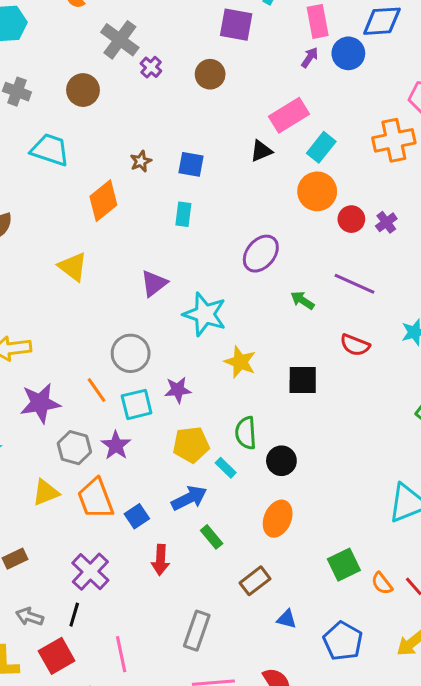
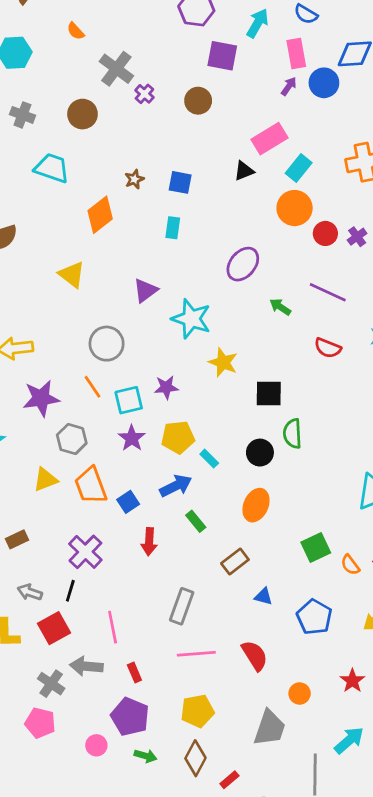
gray circle: (131, 353) -> (107, 344), moved
black square: (303, 380) -> (269, 394), moved
green semicircle: (246, 433) -> (293, 434), moved
purple star: (116, 445) -> (132, 438), moved

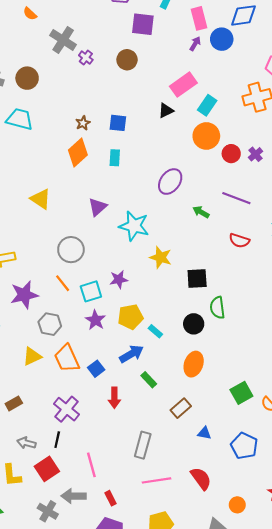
brown circle: (82, 114) -> (27, 78), moved
orange diamond: (100, 215) -> (78, 152), moved

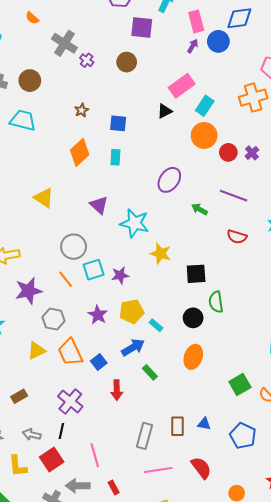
brown star: (83, 123) -> (82, 110), moved
purple triangle: (98, 207) -> (99, 205), turned -36
cyan square: (91, 291) -> (94, 270), moved
brown rectangle: (181, 408) -> (177, 426), moved, turned -48

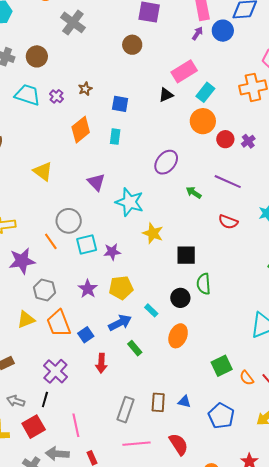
purple cross: (87, 60) -> (56, 96), moved
orange line: (66, 279) -> (51, 241), moved
cyan rectangle: (156, 325) -> (151, 310), moved

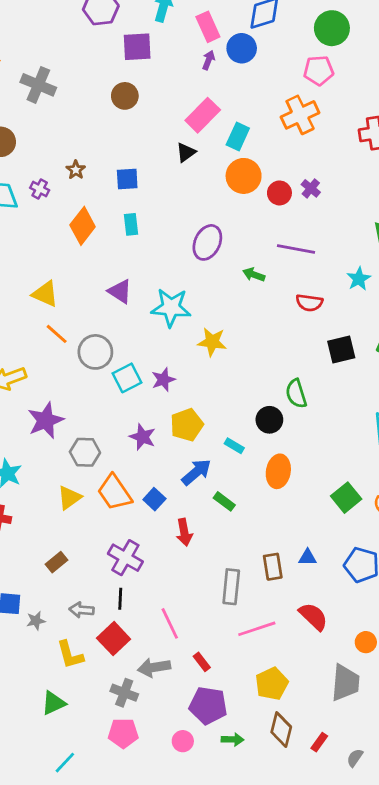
orange line: (51, 241) -> (57, 334), moved
black square: (186, 255) -> (341, 349), moved

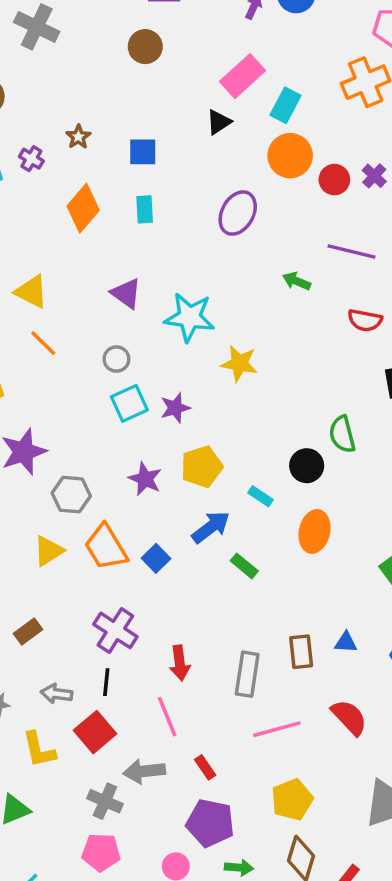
purple ellipse: (207, 242) -> (238, 213), moved
gray circle: (95, 352) -> (116, 359), moved, size x0.6
red arrow: (184, 532) -> (180, 663), moved

